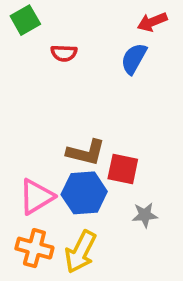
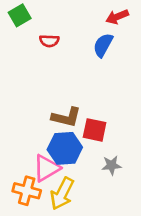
pink triangle: (36, 197) -> (46, 168), moved

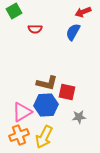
pink triangle: (46, 168) -> (22, 112), moved
orange cross: (27, 191) -> (19, 135), turned -36

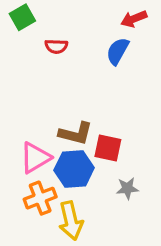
pink triangle: (22, 112) -> (35, 158), moved
orange cross: (19, 135) -> (40, 198), moved
yellow arrow: (44, 137) -> (71, 221), turned -40

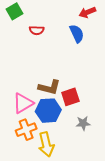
blue semicircle: (118, 51) -> (77, 34), turned 126
red square: (108, 148) -> (70, 97), turned -30

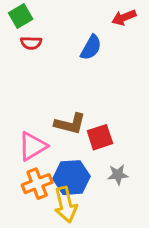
red semicircle: (37, 30) -> (31, 43), moved
blue semicircle: (77, 34) -> (91, 47), moved, turned 54
blue hexagon: (48, 111) -> (72, 178), moved

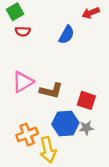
red square: (100, 137) -> (86, 100), moved, turned 36
pink triangle: (33, 146) -> (23, 82), moved
blue hexagon: (72, 178) -> (65, 123), moved

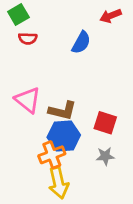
pink triangle: (23, 82) -> (28, 100), turned -50
blue hexagon: (65, 123) -> (64, 136), moved
orange cross: (27, 134) -> (52, 155), moved

